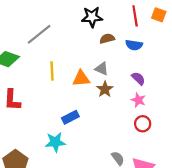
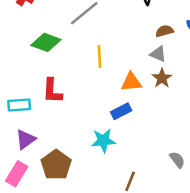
brown semicircle: (107, 39) -> (164, 31), moved
orange triangle: (81, 78) -> (131, 82), moved

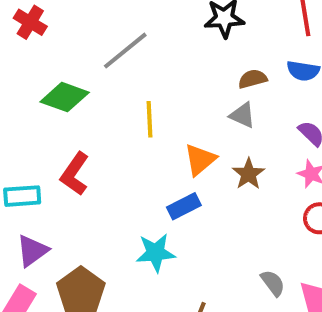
brown star: (162, 78) -> (249, 174), moved
orange triangle: (131, 82) -> (200, 160), turned -35
red L-shape: (52, 91) -> (75, 174), turned 32

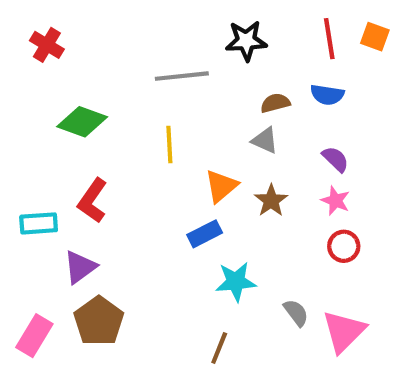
gray line: (125, 51) -> (182, 76), moved, turned 33
purple triangle: (32, 251) -> (80, 267), moved
cyan star: (156, 253) -> (236, 282), moved

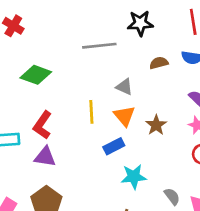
gray triangle: (265, 140) -> (124, 87), moved
yellow line: (169, 145) -> (91, 112), moved
orange triangle: (221, 186) -> (124, 116), turned -30
purple triangle: (80, 267) -> (45, 157), moved, turned 45

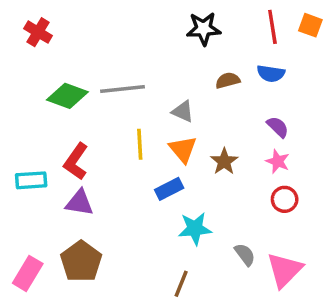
gray line: (99, 46) -> (123, 89), moved

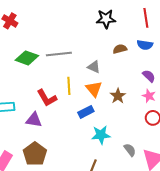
red L-shape: (76, 161) -> (47, 98), moved, turned -65

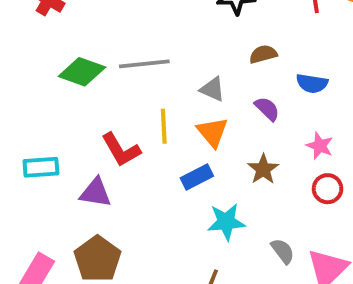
blue semicircle: (145, 45) -> (312, 83), moved
purple semicircle: (149, 76) -> (267, 109), moved
brown star: (118, 96) -> (263, 169), moved

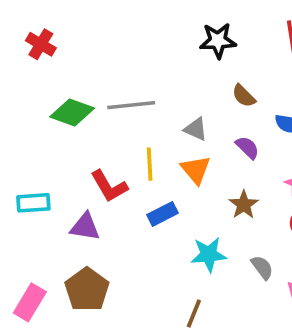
brown semicircle: (263, 54) -> (244, 96), turned -120
blue rectangle: (197, 177) -> (163, 214), moved
gray semicircle: (283, 251) -> (262, 267), moved

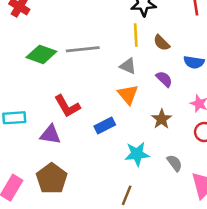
yellow line: (150, 164) -> (136, 35), moved

